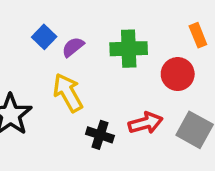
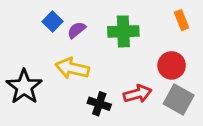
red circle: (178, 74) -> (172, 65), moved
yellow arrow: (68, 93) -> (72, 68), turned -48

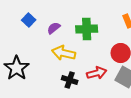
blue square: (52, 22) -> (29, 20), moved
yellow arrow: (72, 68) -> (64, 53), moved

